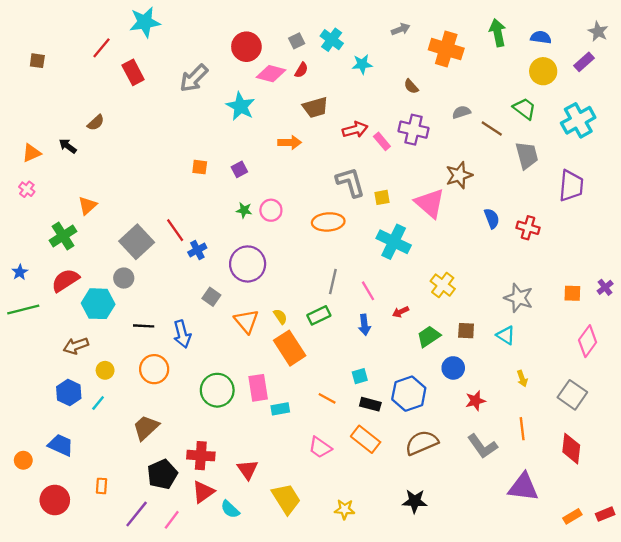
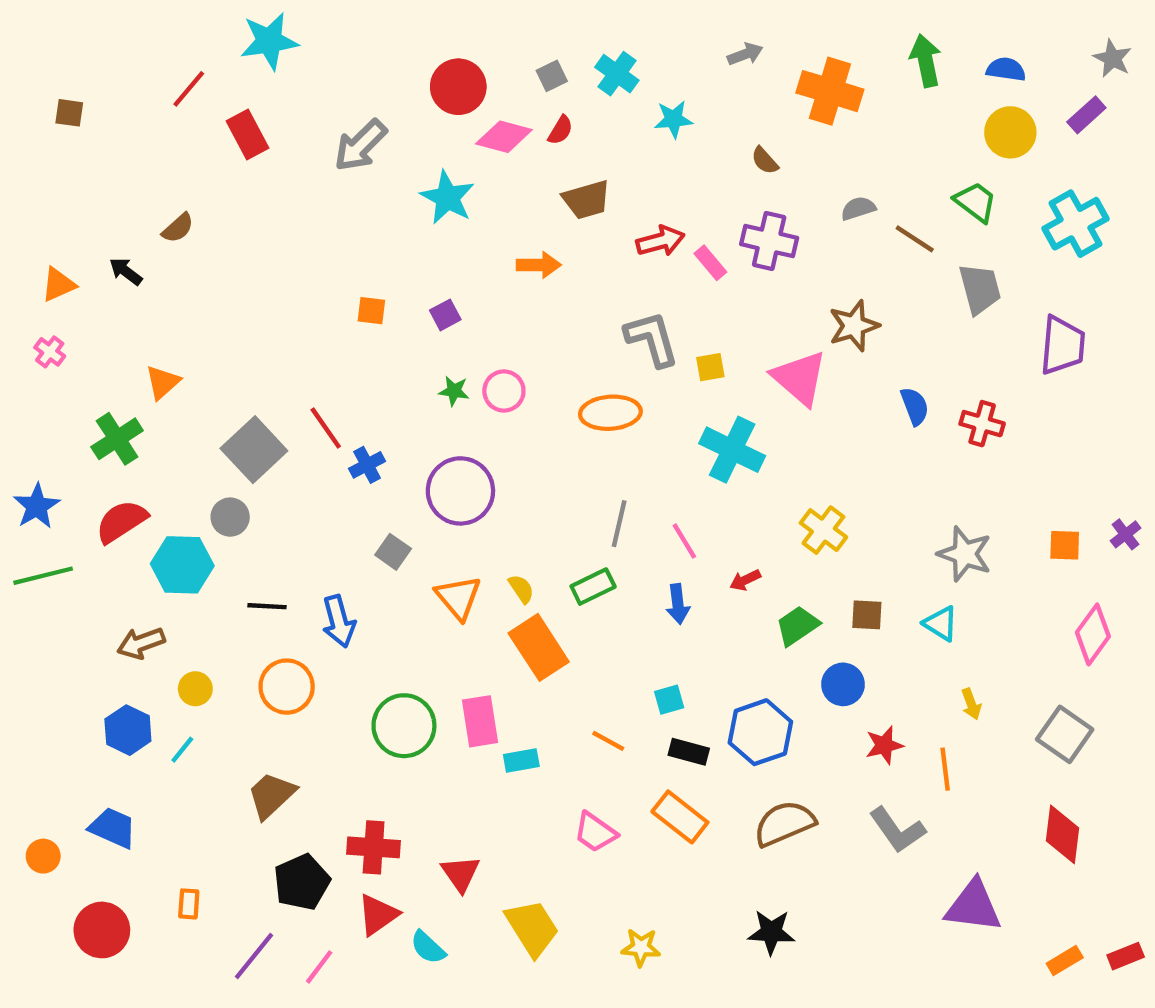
blue star: (20, 272) -> (37, 506), size x1.5
orange line: (522, 429) -> (945, 769), moved

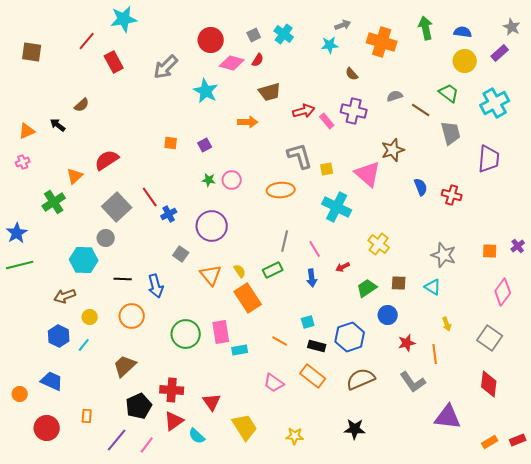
brown square: (69, 113) -> (32, 52), size x1.5
cyan star: (673, 119) -> (330, 45), moved
pink cross: (50, 352) -> (23, 162), turned 32
red semicircle: (121, 521) -> (107, 160), moved

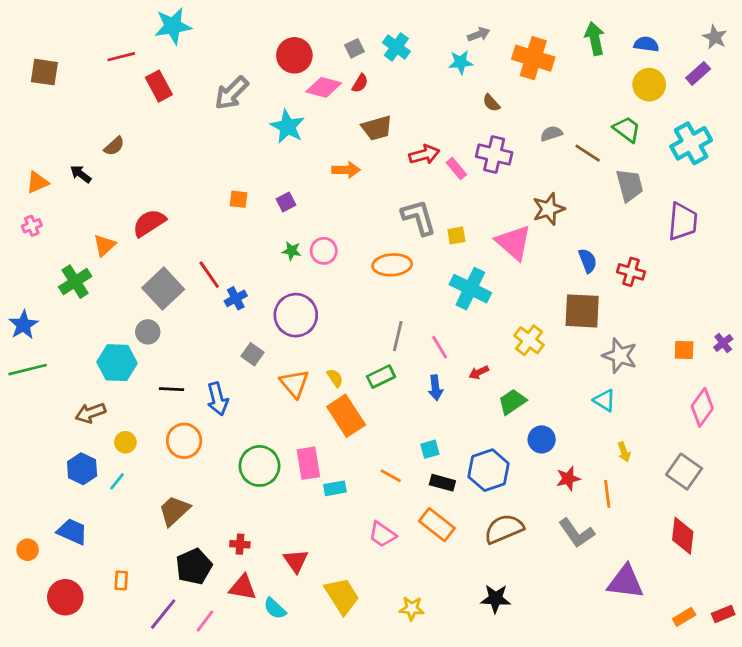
red line: (87, 41) -> (121, 57), turned 36
brown square: (399, 283) -> (582, 311), moved, size x1.8
red cross: (172, 390) -> (240, 544), size x0.6
red triangle: (174, 421) -> (243, 587), turned 45

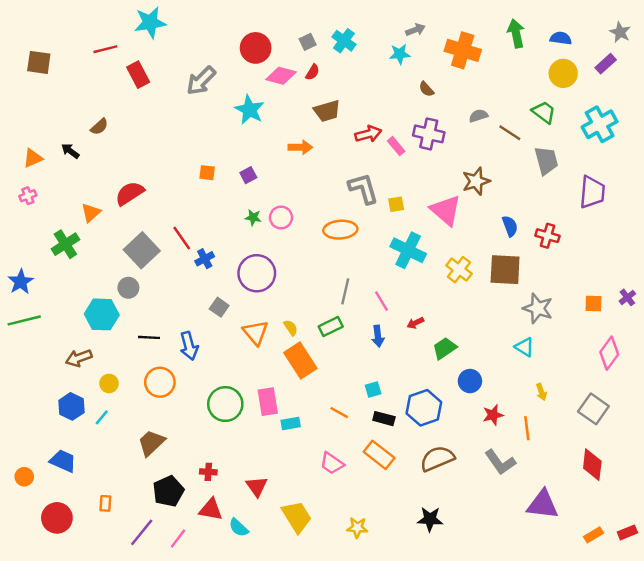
yellow cross: (529, 340) -> (459, 270), moved

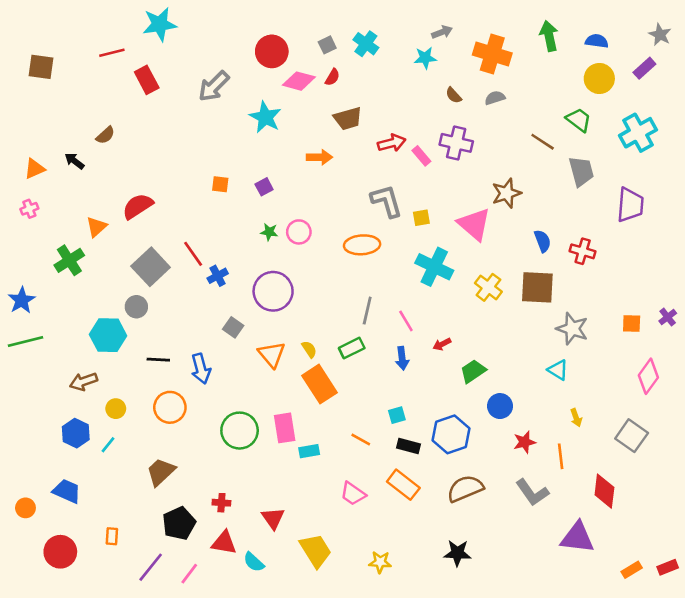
gray semicircle: (478, 116) -> (495, 98), moved
red diamond: (592, 465) -> (604, 491), moved

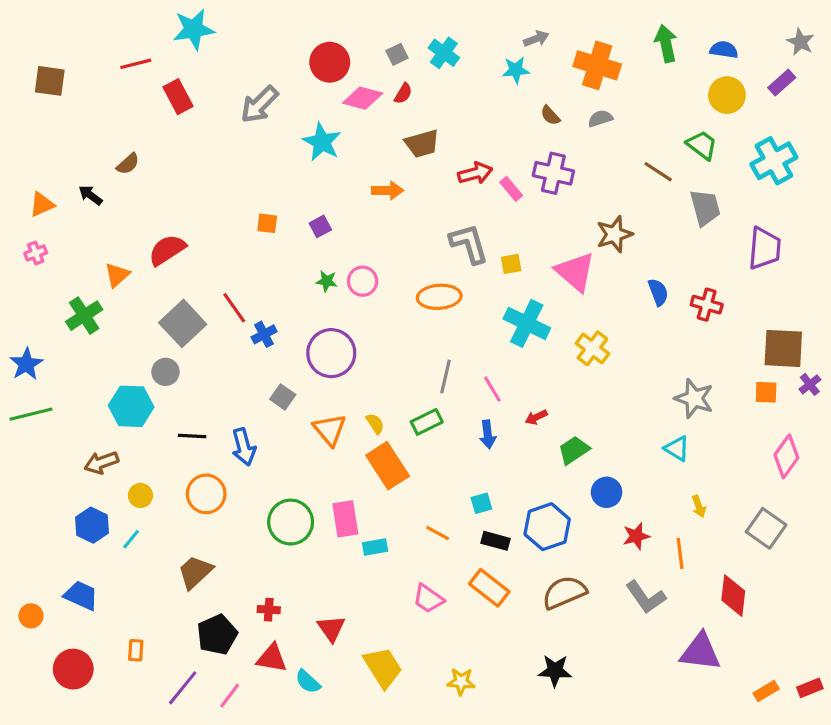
brown square: (537, 287) -> (783, 348), moved

